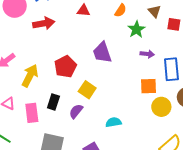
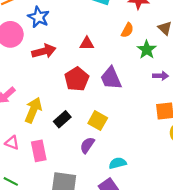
red triangle: (83, 10) -> (87, 43), moved
red pentagon: (65, 67) -> (77, 79), moved
black rectangle: (53, 102) -> (62, 119), moved, turned 35
cyan semicircle: (113, 122) -> (118, 163), moved

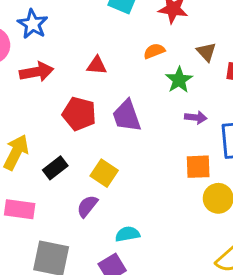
orange semicircle: (127, 30) -> (154, 51), turned -144
red pentagon: (77, 79) -> (79, 114), turned -30
pink rectangle: (39, 151) -> (20, 209), turned -75

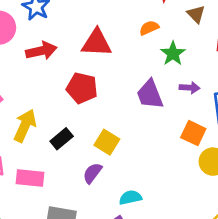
brown triangle: (206, 52) -> (196, 14), moved
red triangle: (97, 65) -> (97, 43), size x1.6
purple trapezoid: (127, 116) -> (150, 94), moved
orange square: (198, 167) -> (193, 133), turned 30

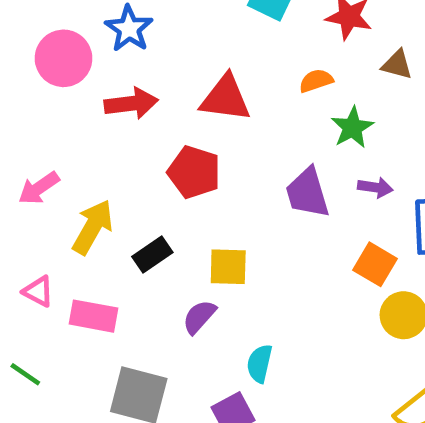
brown triangle: (196, 14) -> (397, 65), turned -36
yellow square: (107, 142) -> (228, 267), turned -35
cyan semicircle: (130, 198) -> (260, 364), turned -70

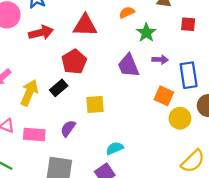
red pentagon: (194, 172) -> (74, 62), turned 30
black rectangle: (152, 255) -> (59, 88), moved
purple semicircle: (199, 317) -> (68, 128), moved
cyan semicircle: (260, 364) -> (115, 148), turned 60

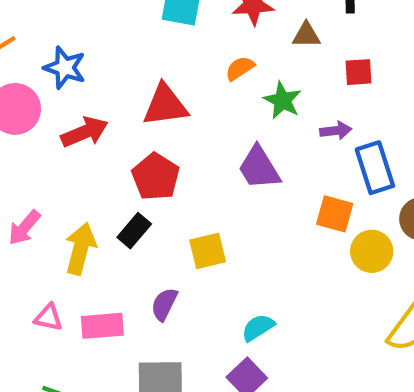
purple arrow: (160, 60) -> (336, 131), moved

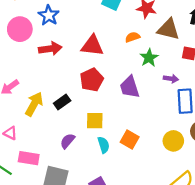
brown triangle: (306, 35) -> (168, 29), size x1.6
red pentagon: (156, 177) -> (92, 80), moved
orange square: (335, 214) -> (130, 140), moved
pink rectangle: (102, 326) -> (29, 158), moved
cyan semicircle: (258, 328) -> (104, 145), moved, turned 91

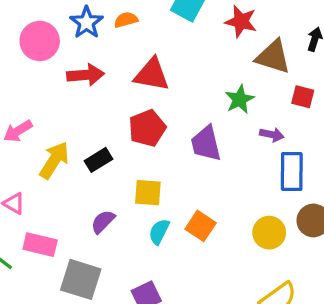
orange semicircle: (133, 37) -> (126, 20), moved
cyan semicircle: (104, 145) -> (159, 232), turned -140

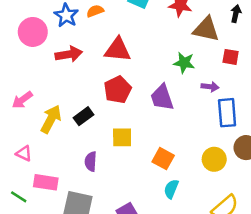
green star: (240, 99) -> (184, 63), turned -30
purple semicircle: (103, 222) -> (91, 161), turned -36
cyan semicircle: (159, 232) -> (171, 189), moved

